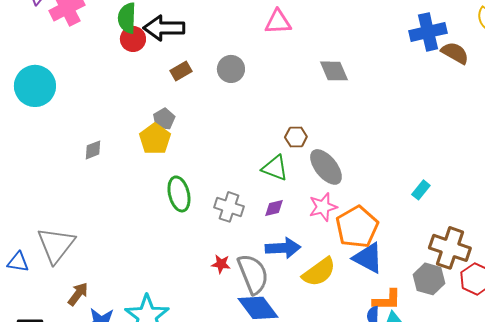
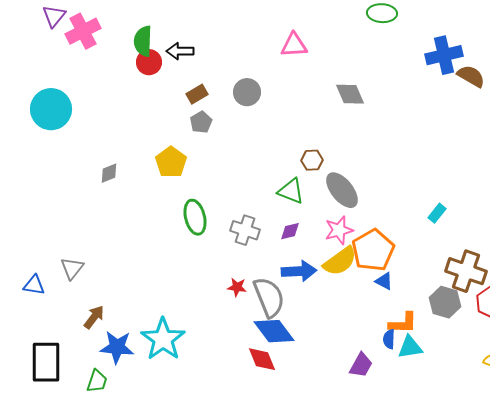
black arrow: (164, 28) -> (180, 51), size x0.7
gray pentagon: (164, 119) -> (201, 122), moved
gray triangle: (56, 245) -> (72, 268), size x0.6
blue triangle: (368, 258) -> (384, 281), size x0.6
yellow semicircle: (319, 272) -> (340, 261), moved

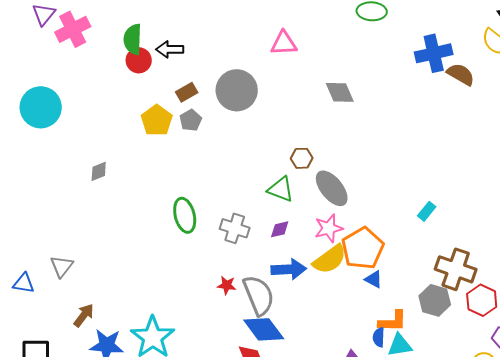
gray circle: (247, 92) -> (237, 90), size x1.5
yellow pentagon: (171, 162) -> (157, 120), moved

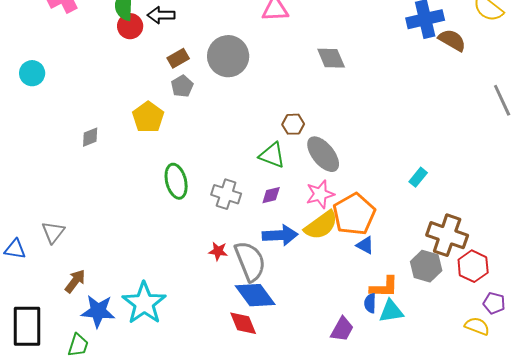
cyan circle: (41, 107) -> (32, 73), size x0.6
yellow pentagon: (157, 120) -> (148, 117), moved

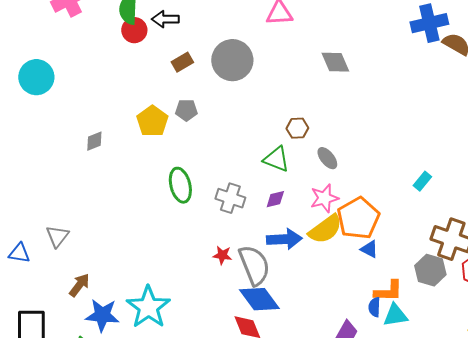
cyan circle: (32, 73) -> (36, 77), size x1.4
gray pentagon: (182, 86) -> (186, 110), moved, turned 30
gray ellipse: (323, 154) -> (327, 158), size x0.6

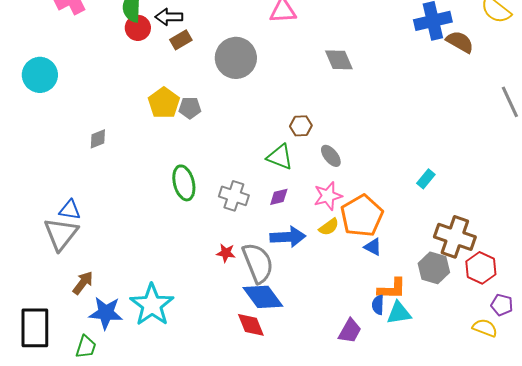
brown rectangle: (182, 62) -> (181, 40), moved
yellow pentagon: (152, 121) -> (164, 103), moved
yellow semicircle: (325, 229) -> (329, 227), size x0.6
gray triangle: (57, 236) -> (61, 234), size x1.5
blue triangle: (19, 253) -> (70, 210), moved

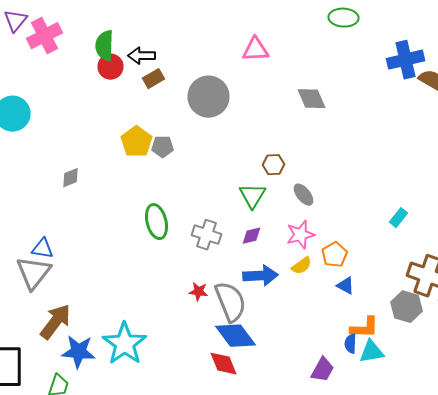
green triangle: (280, 157) -> (252, 196), turned 40
orange pentagon: (362, 216) -> (334, 255), size x0.6
brown arrow: (83, 283) -> (56, 322), size x1.5

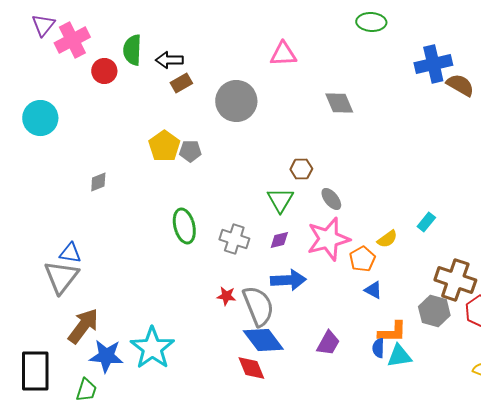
red circle: (110, 67) -> (104, 71), moved
pink star: (300, 235) -> (328, 239), size x1.5
yellow semicircle: (302, 266) -> (387, 239), moved
purple trapezoid: (322, 370) -> (328, 343), moved

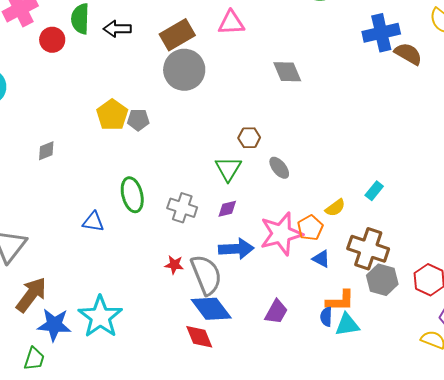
brown rectangle: (181, 83) -> (177, 35), moved, size x1.6
pink star: (328, 239) -> (281, 234), moved
blue triangle: (70, 253) -> (93, 222), moved
brown cross: (455, 280) -> (368, 249), moved

